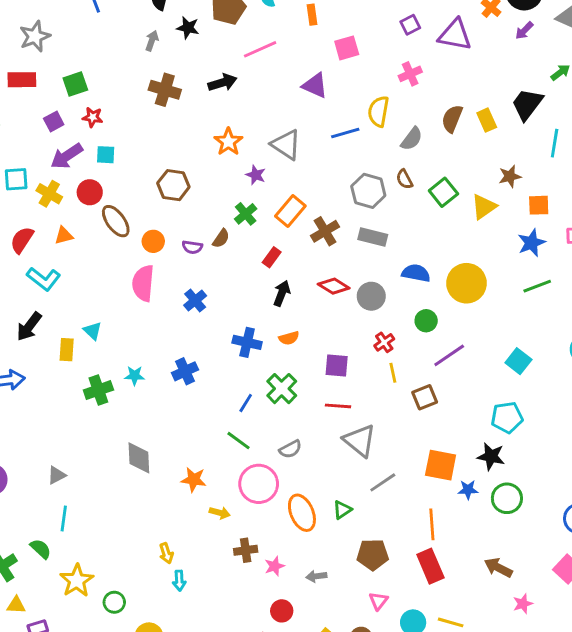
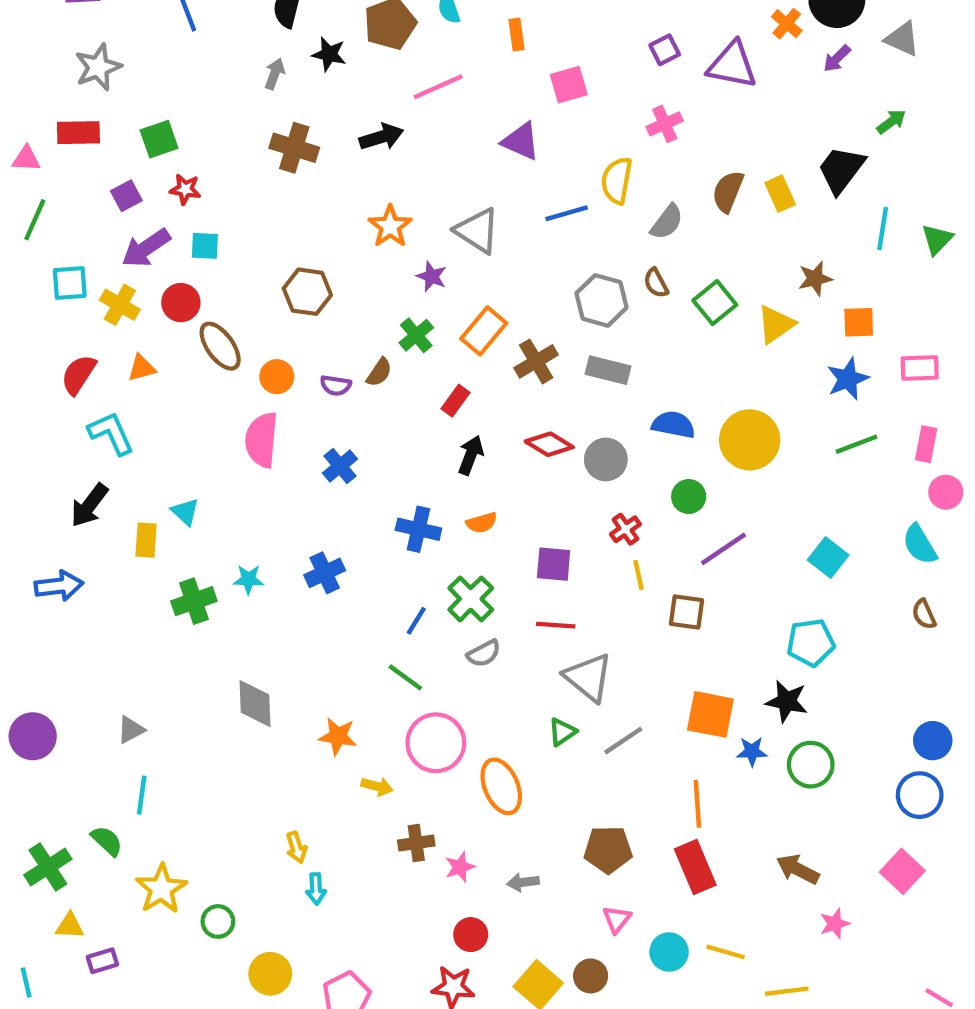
cyan L-shape: (44, 279) -> (111, 433), turned -152
brown square: (425, 397) -> (686, 612), turned 30
gray semicircle: (290, 449) -> (484, 653), moved
green triangle: (342, 510) -> (562, 732), moved

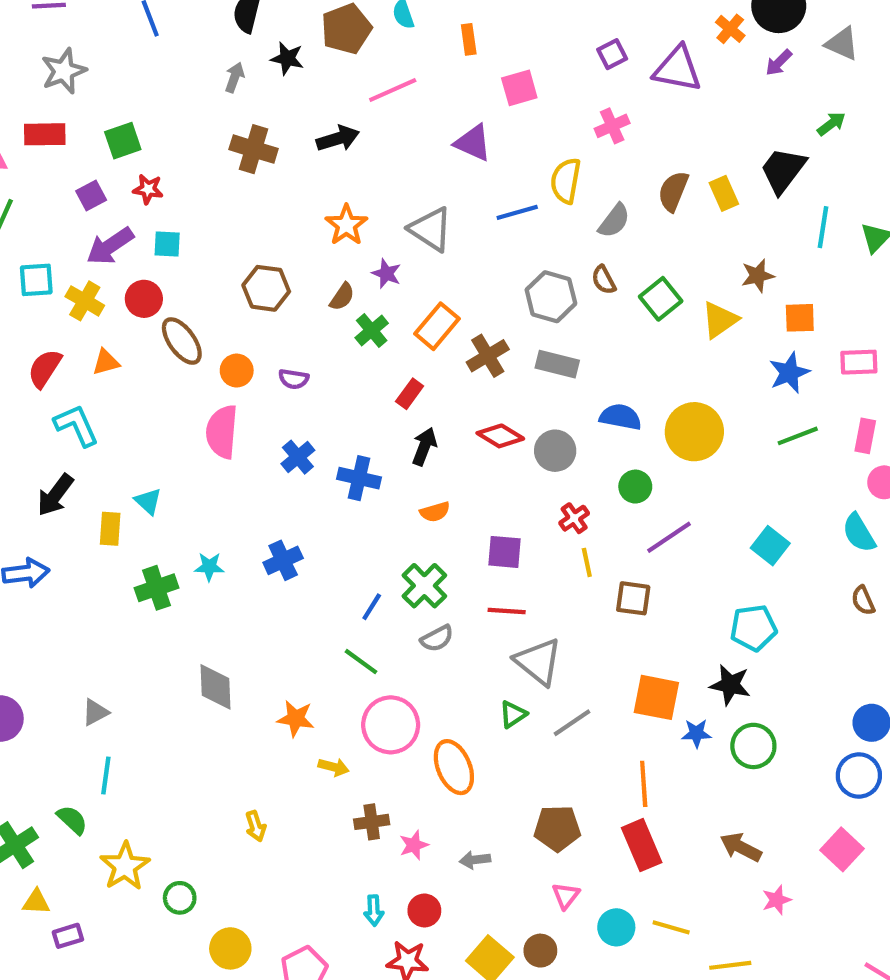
brown semicircle: (379, 372) -> (342, 297), moved
blue cross: (418, 529) -> (359, 478), moved
cyan arrow: (316, 889) -> (374, 910), moved

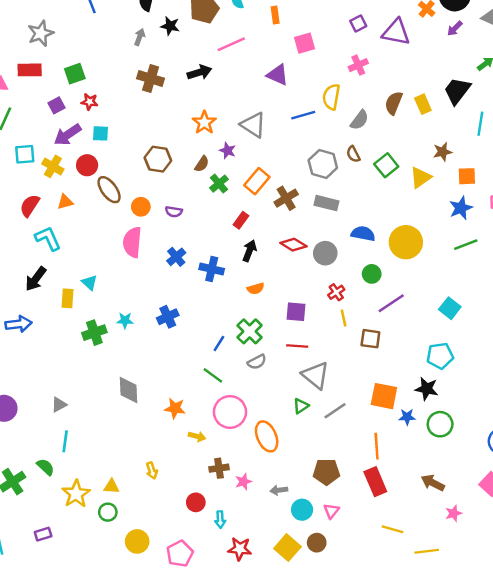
yellow triangle: (36, 902) -> (111, 486), moved
red circle: (424, 910) -> (196, 502), moved
cyan circle: (616, 927) -> (302, 510), moved

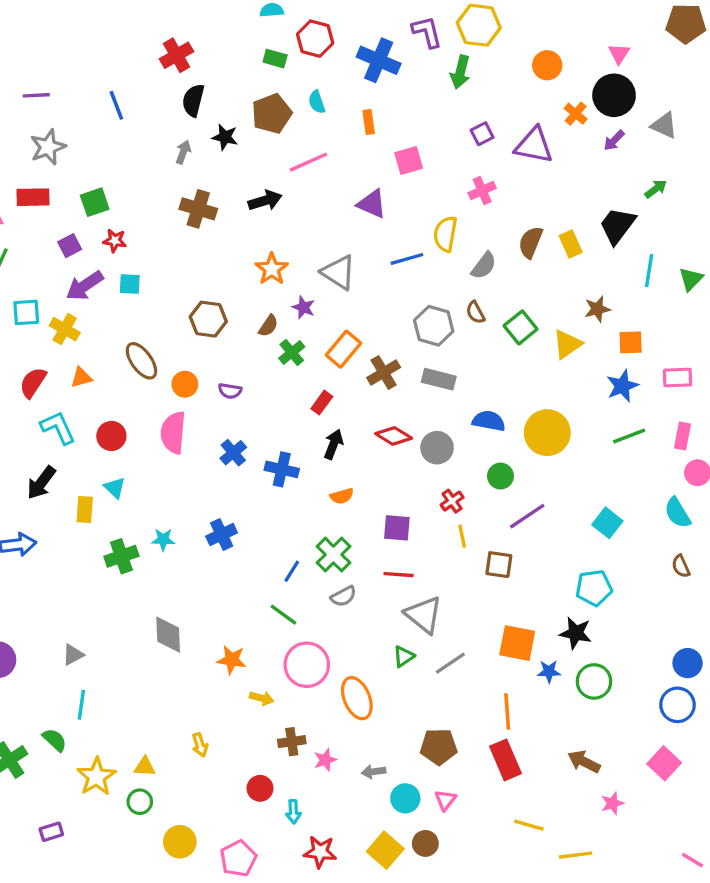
red circle: (87, 165) -> (111, 436), moved

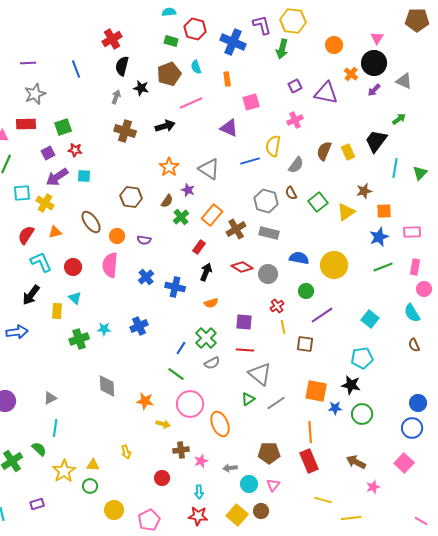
cyan arrow: (293, 812) -> (199, 492), moved

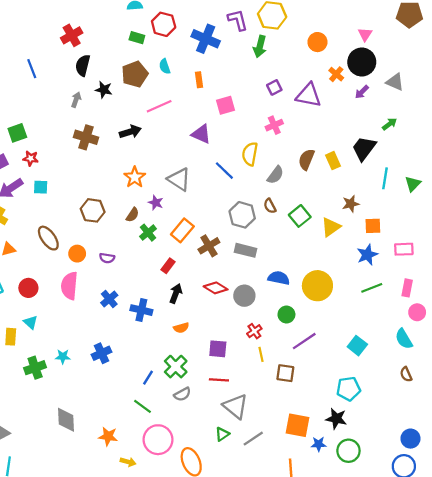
blue line: (250, 161) -> (224, 171), turned 60

